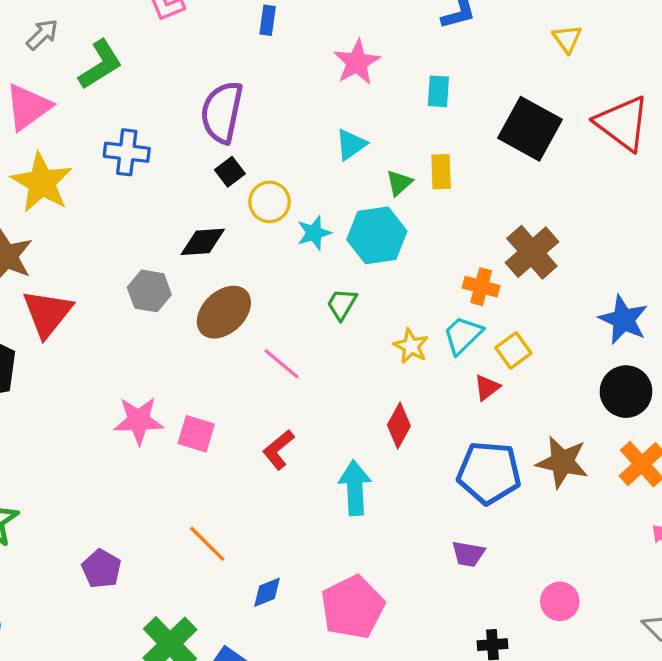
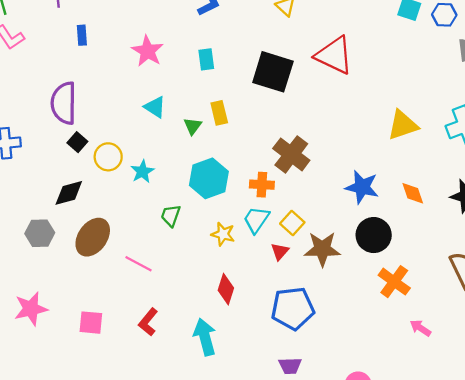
cyan triangle: (351, 144) -> (155, 107), turned -40
cyan hexagon: (377, 235) -> (209, 178), moved
pink star: (139, 420) -> (31, 309), moved
brown star: (562, 462) -> (322, 249), moved

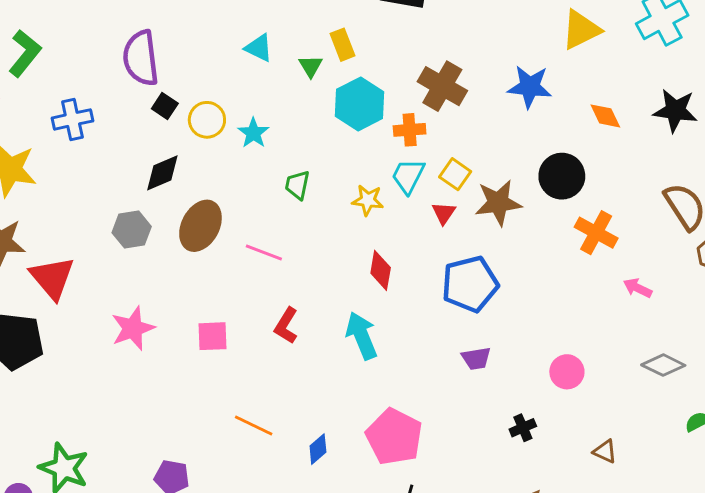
cyan hexagon: (209, 178) -> (360, 104), moved
blue star: (362, 187) -> (530, 87), moved

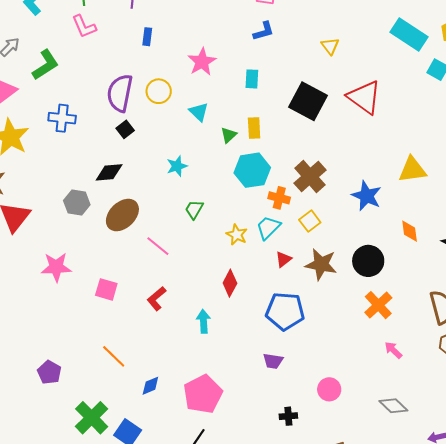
yellow circle: (207, 120) -> (159, 91), moved
yellow square: (455, 174) -> (310, 221), moved
cyan arrow: (362, 336) -> (203, 321), size x0.7

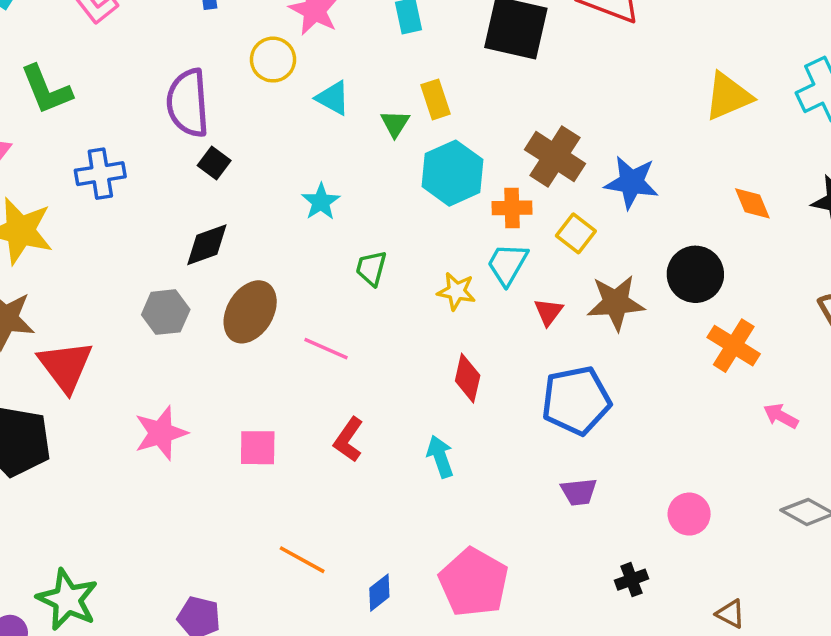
green L-shape: (45, 65) -> (46, 90), turned 116
yellow circle: (159, 91) -> (273, 60), moved
blue star: (367, 196) -> (631, 182), moved

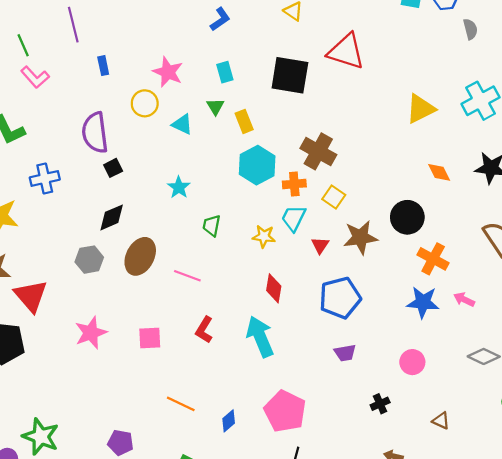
green triangle: (395, 124) -> (215, 107), moved
black square: (214, 163) -> (113, 168), turned 30
blue star: (631, 182) -> (423, 302), moved
cyan arrow: (440, 457) -> (260, 337), size x1.6

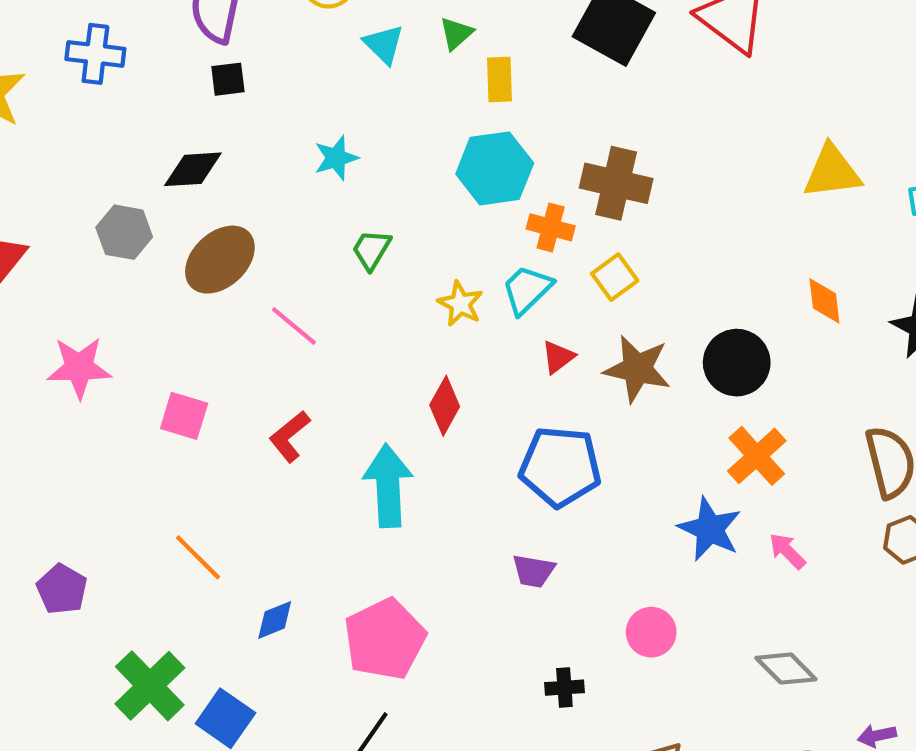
brown cross: (318, 151) -> (616, 183), turned -36

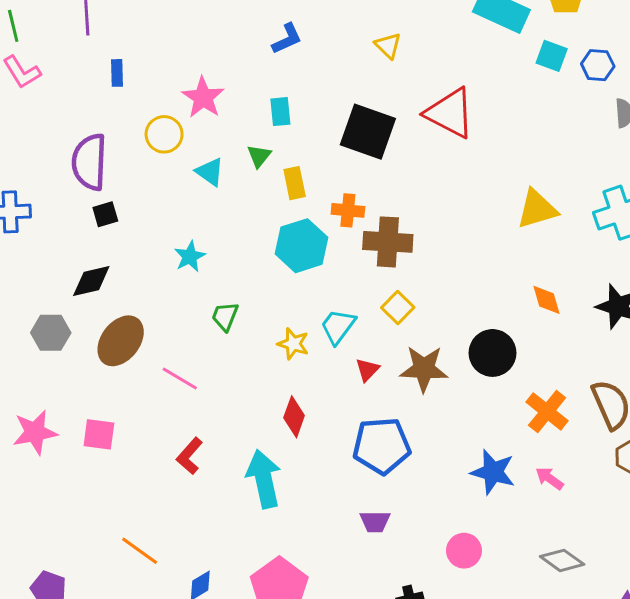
orange cross: (551, 227) -> (348, 210), moved
pink square: (184, 416) -> (99, 434), moved
orange cross: (757, 456) -> (547, 411), moved

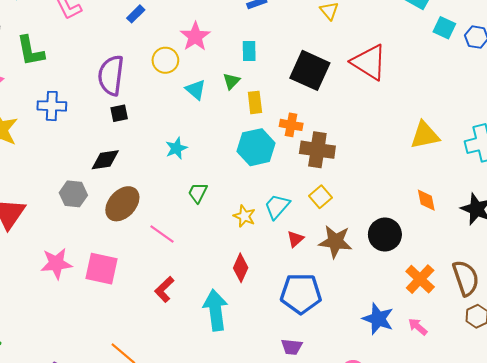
blue rectangle: (117, 73) -> (136, 14), turned 42
pink square: (99, 434) -> (101, 269), size x1.4

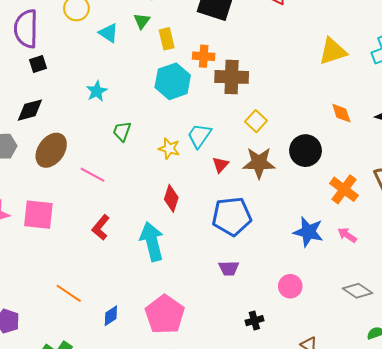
yellow square: (320, 197) -> (256, 121), moved

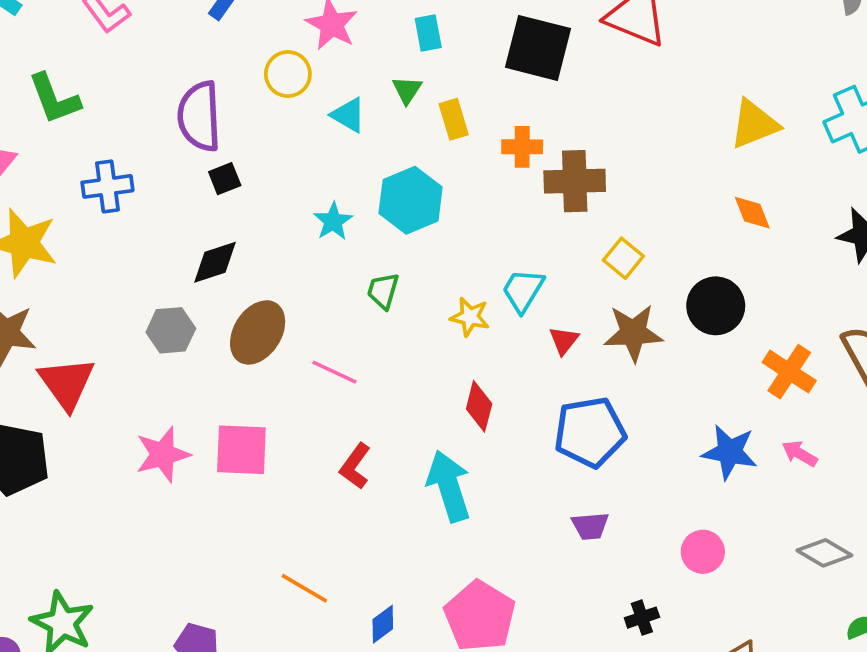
cyan hexagon: (173, 81) -> (411, 200), moved
orange diamond: (341, 113) -> (752, 213), moved

